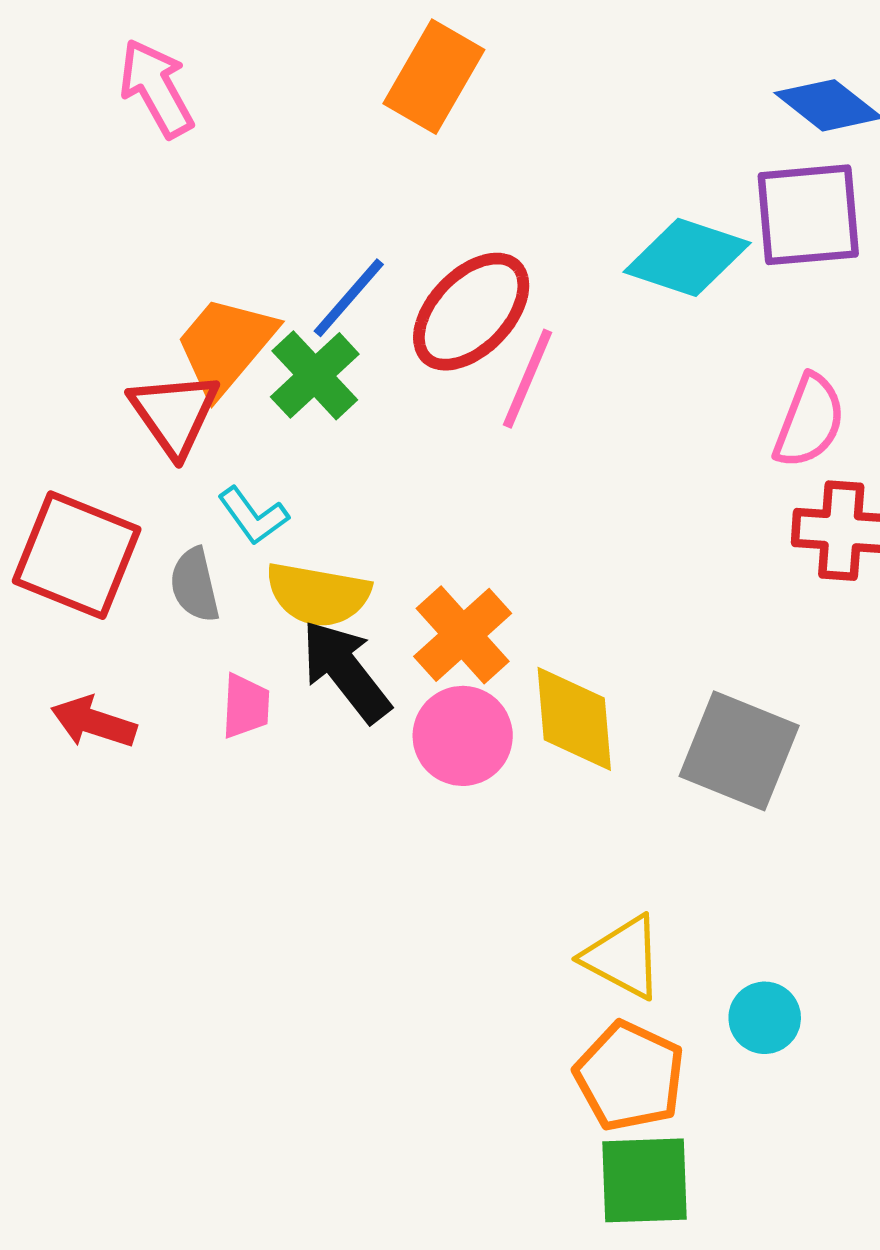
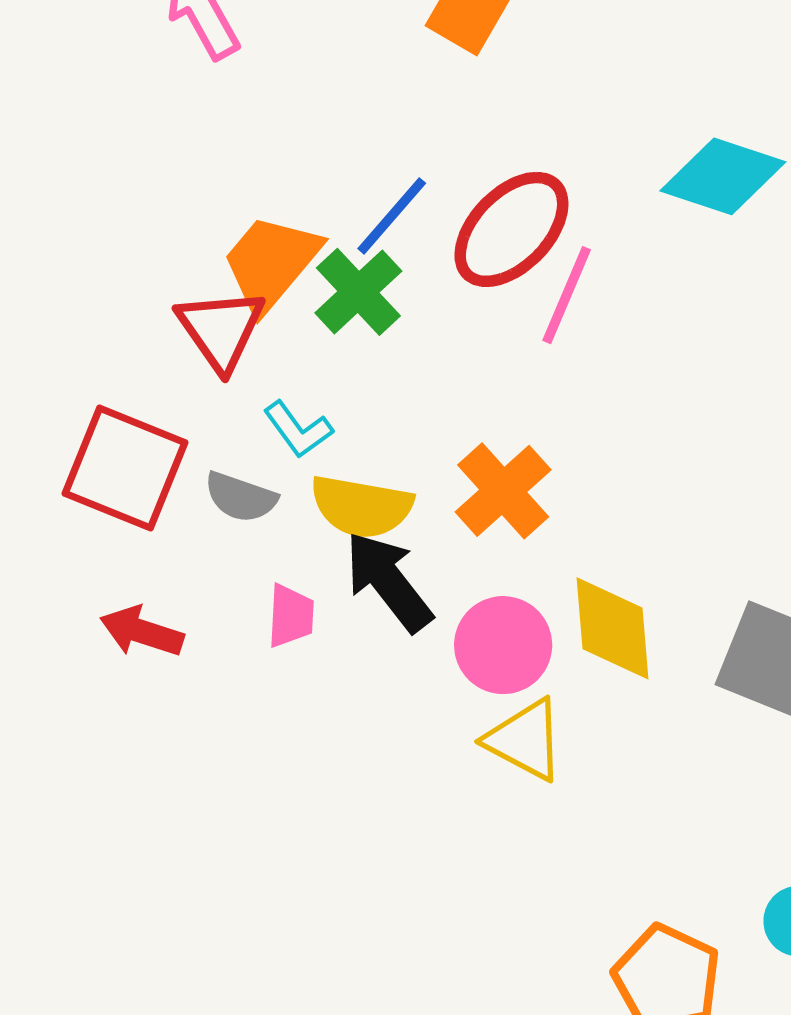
gray semicircle: (195, 585) -> (241, 497), turned -58
orange cross: (463, 635) -> (503, 491), moved
yellow triangle: (623, 957) -> (525, 740), moved

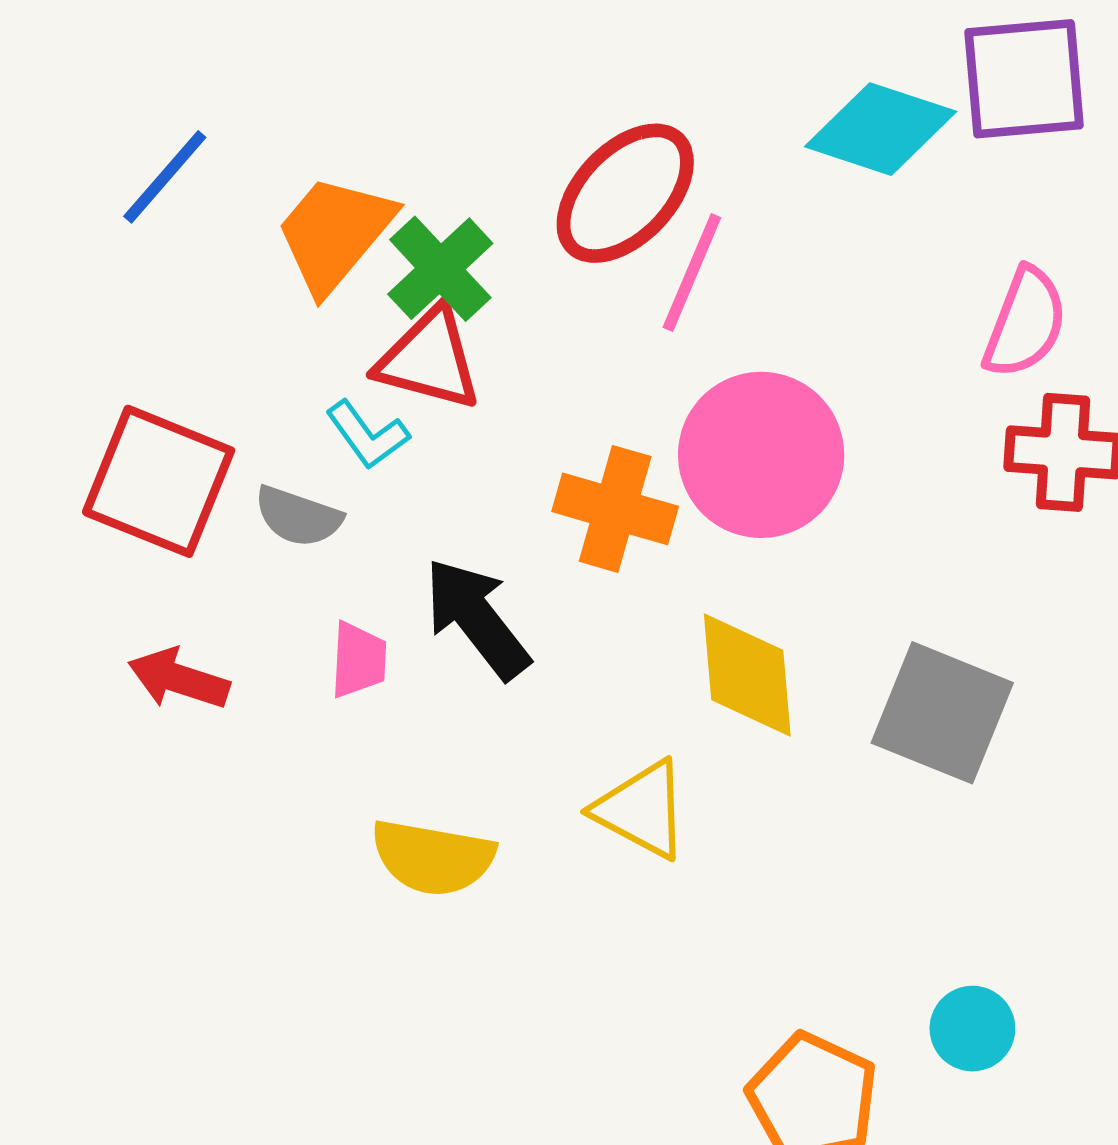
blue line: (392, 216) -> (165, 177), moved
red triangle: (221, 329) -> (429, 359), moved, turned -40
orange cross: (503, 491) -> (615, 509), turned -32
yellow semicircle: (361, 507) -> (433, 857), moved
pink circle: (503, 645) -> (761, 455), moved, size x1.4

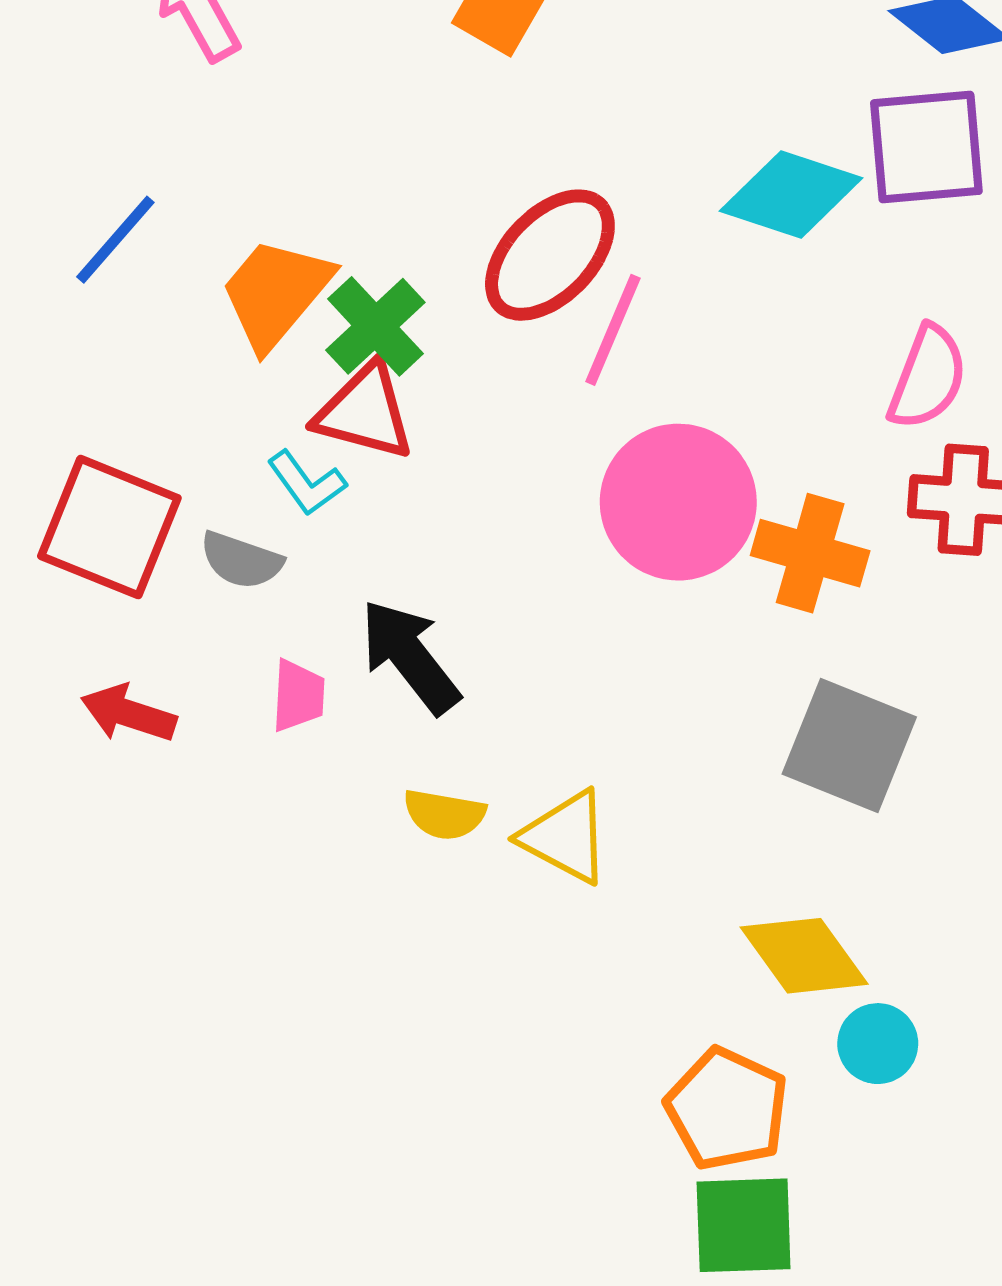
orange cross: (615, 509) -> (810, 553), moved
yellow diamond: (747, 675) -> (804, 956), moved, turned -31
yellow semicircle: (433, 857) -> (444, 814), moved, size x0.7

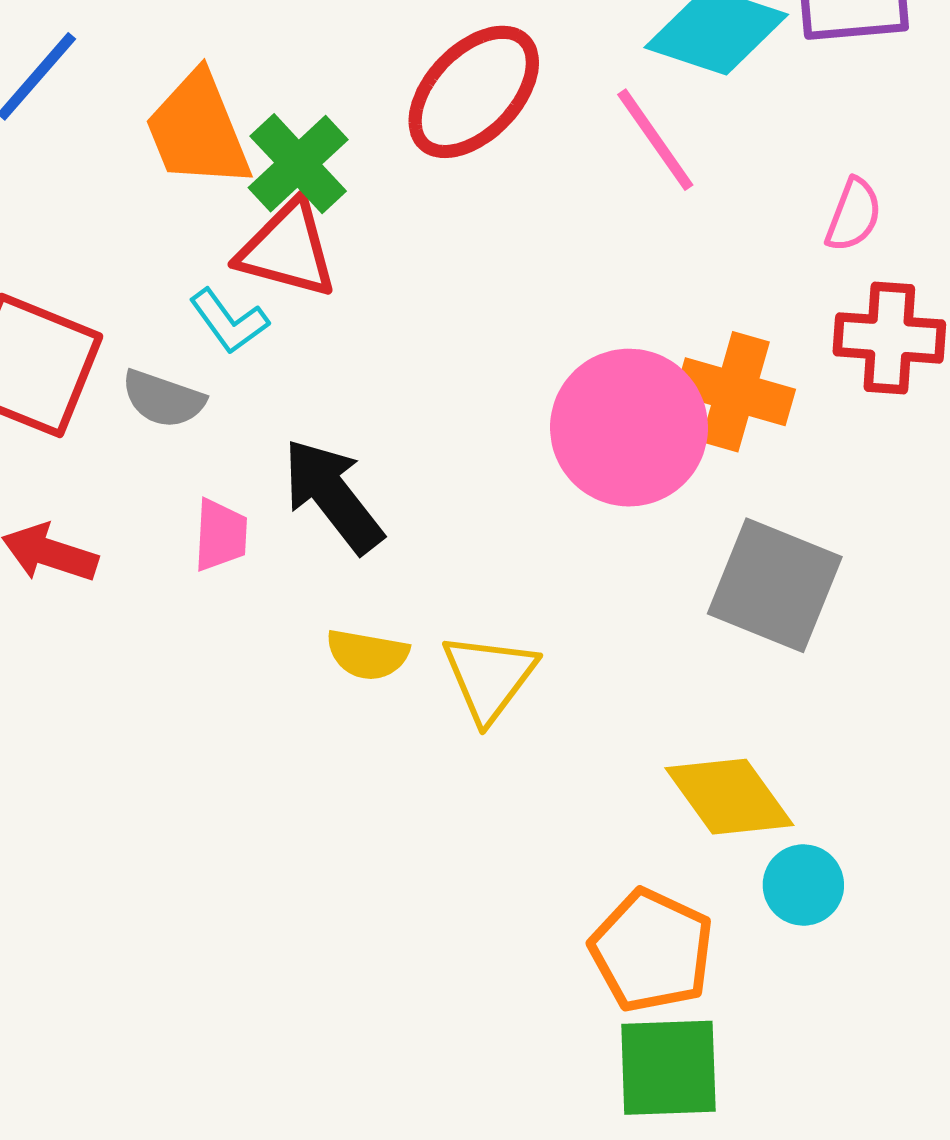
orange trapezoid: (276, 293) -> (198, 130), turned -62
pink line: (613, 330) -> (655, 140), moved, turned -58
pink semicircle: (928, 377) -> (854, 215), size x0.7
pink circle: (678, 502) -> (629, 428), moved
yellow triangle: (565, 837) -> (489, 677), turned 39

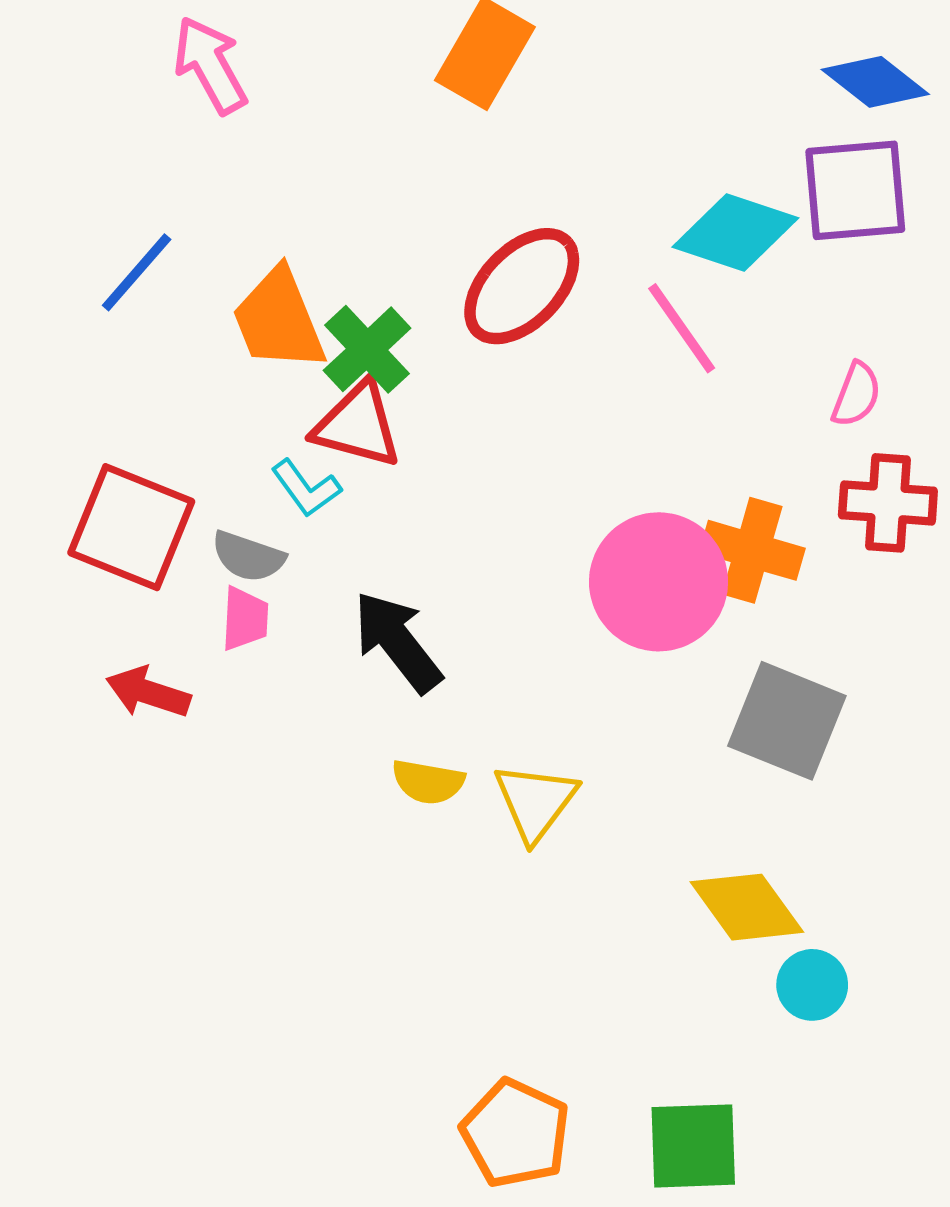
pink trapezoid: (221, 535) -> (245, 619), moved
orange pentagon: (652, 951) -> (515, 1133), moved

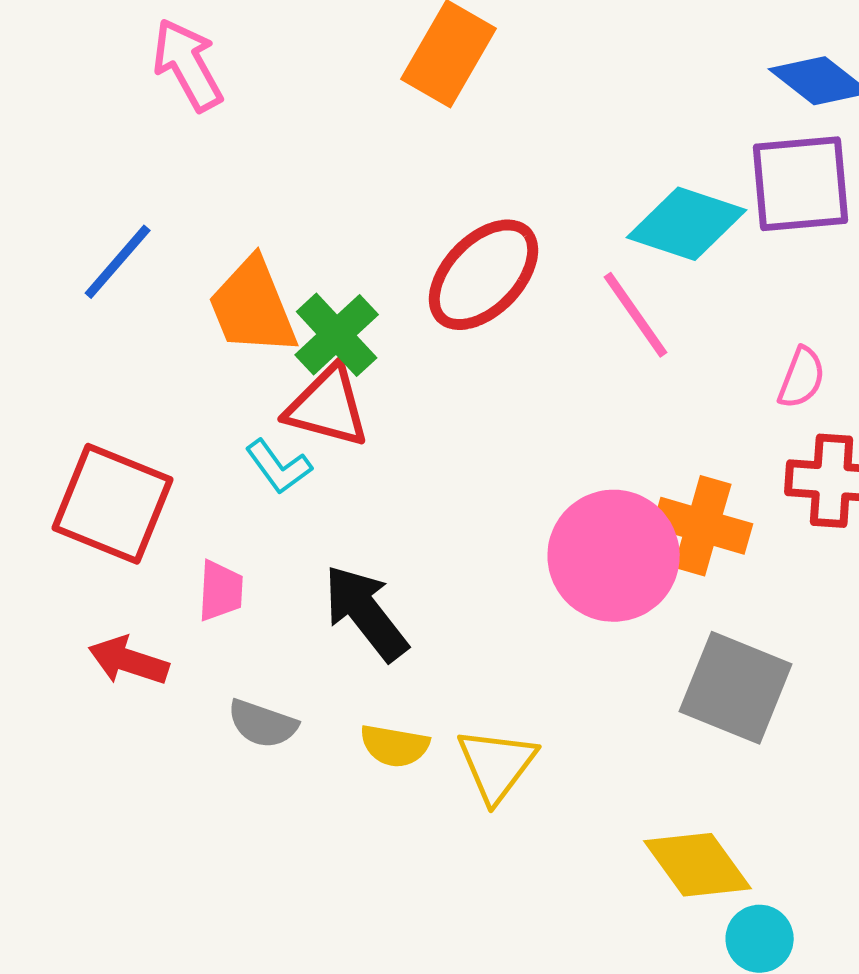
gray semicircle: (248, 557) -> (263, 724), moved

